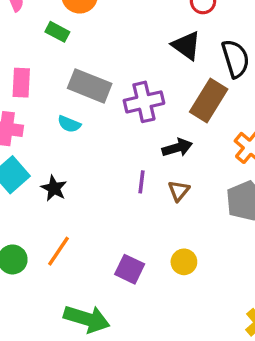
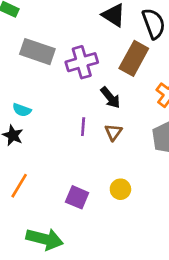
cyan semicircle: (69, 124) -> (22, 110), moved
black arrow: (177, 148) -> (110, 98), turned 70

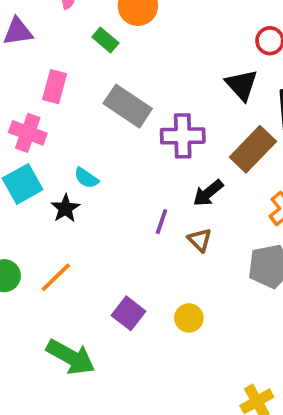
black arrow: (110, 98) -> (208, 193), turned 75
brown triangle: (113, 132) -> (200, 240), turned -36

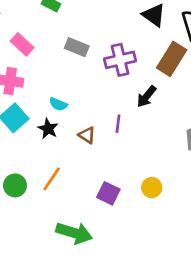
pink rectangle: (55, 87) -> (22, 44), turned -50
gray rectangle: (128, 106) -> (77, 47), size x0.7
brown triangle: (200, 240) -> (87, 135), moved

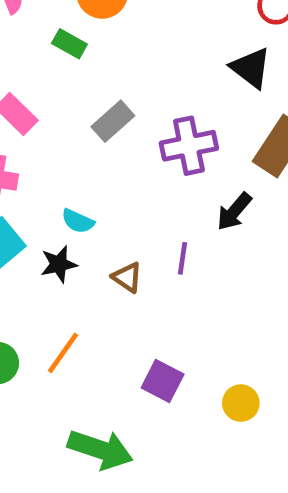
gray rectangle: (77, 47) -> (113, 121), turned -65
black star: (48, 129) -> (59, 264), turned 30
yellow circle: (152, 188) -> (241, 403), moved

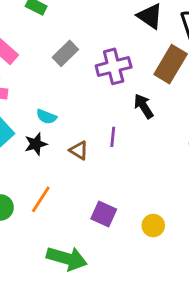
black arrow: (234, 211) -> (144, 106), turned 110

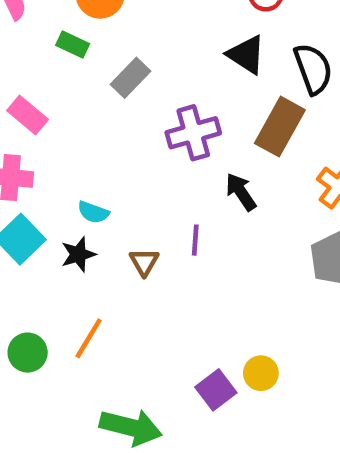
gray rectangle: (65, 53) -> (130, 78), moved
brown triangle: (79, 150) -> (144, 262), turned 30
purple square: (104, 214) -> (216, 390), moved, turned 30

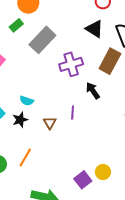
green rectangle: (73, 45) -> (16, 25), turned -64
gray rectangle: (130, 78) -> (42, 40), size x1.5

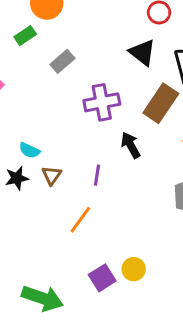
gray rectangle: (42, 40) -> (62, 61), size x0.6
brown triangle: (50, 123) -> (52, 175), moved
orange line: (25, 157) -> (80, 220), moved

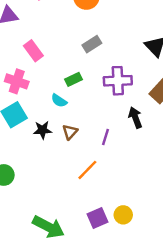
green rectangle: (25, 36) -> (73, 79), moved
cyan semicircle: (29, 150) -> (59, 101), moved

